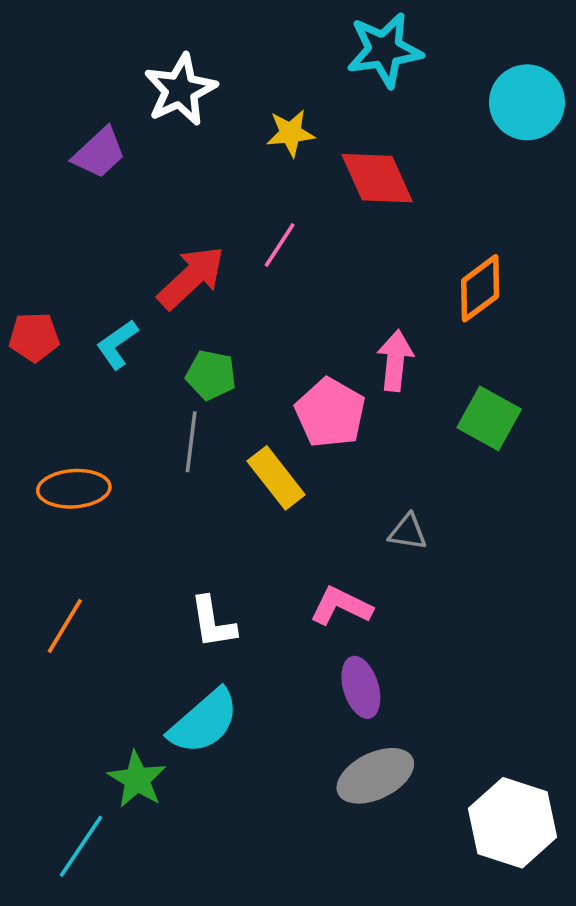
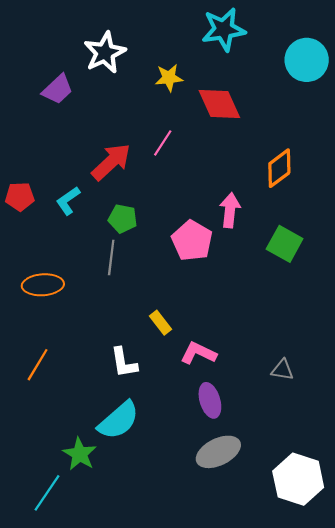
yellow rectangle: (276, 478) -> (161, 323), moved, size x0.7
gray triangle: (408, 532) -> (282, 370), moved

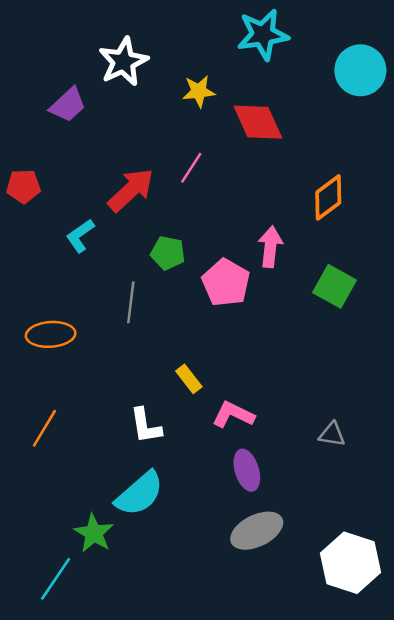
red pentagon: (20, 197) -> (23, 186), moved
green pentagon: (123, 219) -> (168, 253), moved

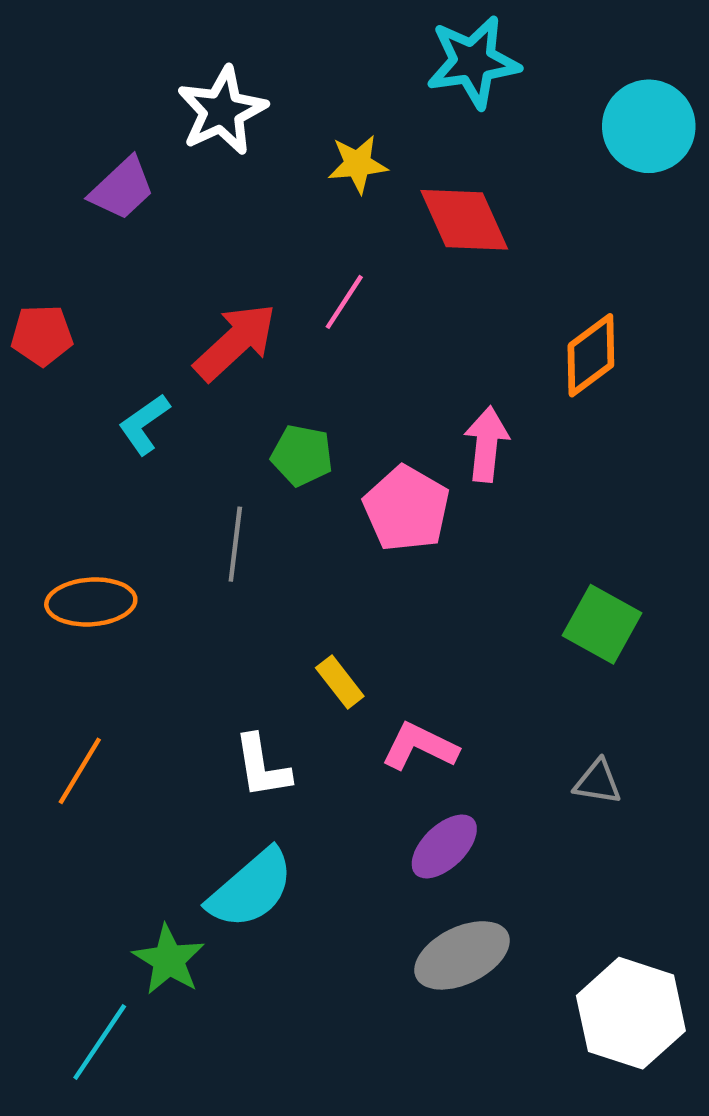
green square: (334, 286) -> (602, 624), moved
purple ellipse: (247, 470) -> (444, 846), turned 63

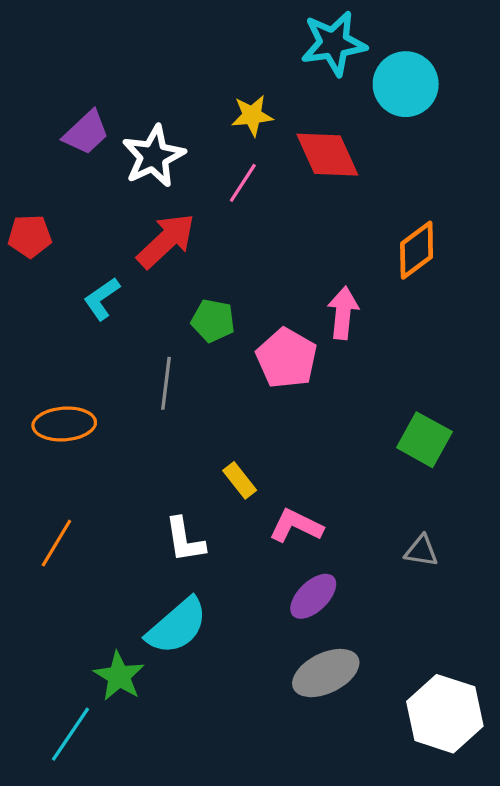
white star: (222, 111) -> (153, 156), moved
cyan circle: (649, 126) -> (406, 84), moved
pink line: (344, 302) -> (243, 183), moved

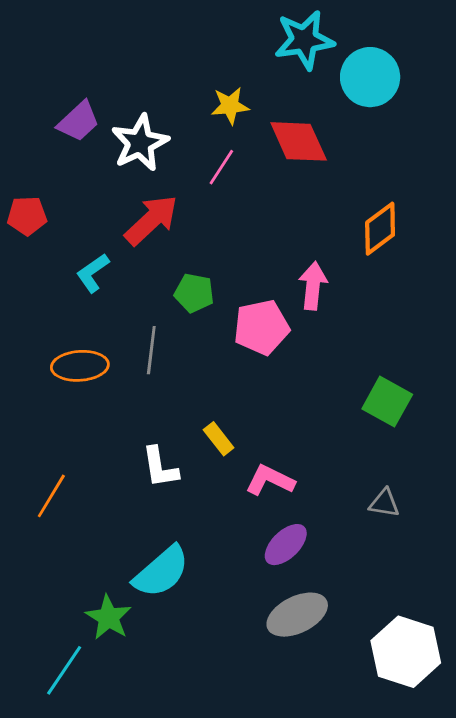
pink pentagon: (287, 358) -> (261, 327), turned 30
orange ellipse: (64, 424) -> (80, 366), moved
white L-shape: (185, 540) -> (160, 467), moved

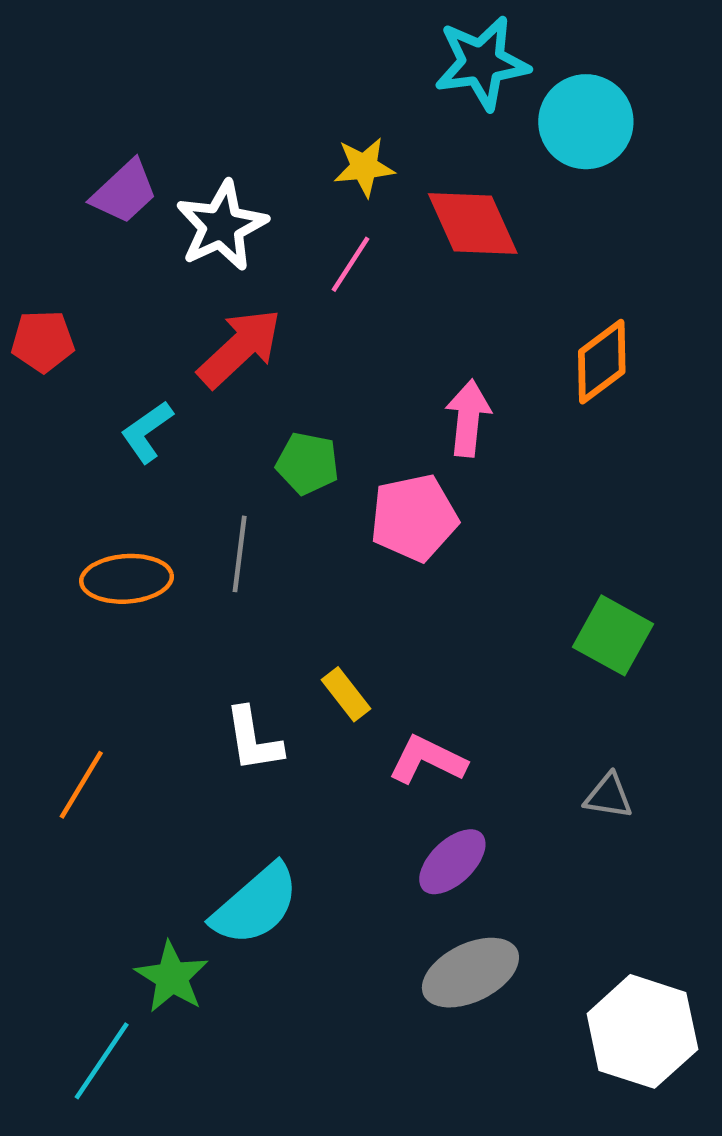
pink arrow: (313, 286) -> (468, 418), moved

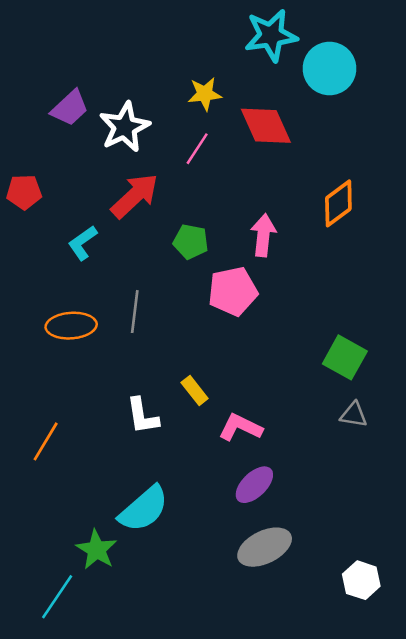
green pentagon: (308, 463) -> (191, 242), moved
gray triangle: (609, 796) -> (354, 415), moved
white hexagon: (642, 1031) -> (361, 580), size x0.6

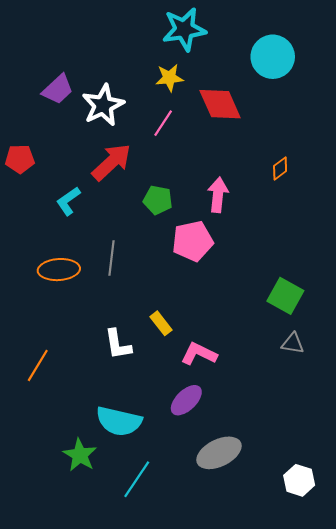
cyan star: (271, 35) -> (184, 29), moved
orange diamond: (338, 203) -> (280, 168), size x0.6
purple ellipse: (254, 485) -> (186, 400), moved
cyan semicircle: (144, 509) -> (119, 421), turned 54
cyan line: (57, 597) -> (137, 479), moved

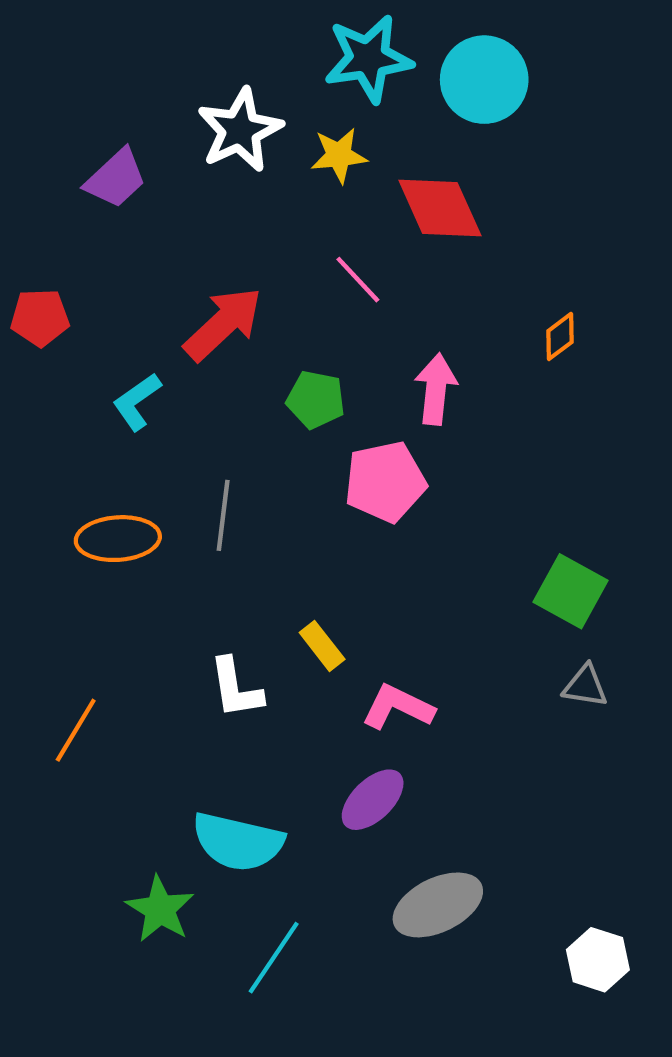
cyan circle: (273, 57) -> (484, 80), moved
white star: (103, 105) -> (240, 130), moved
pink line: (163, 123) -> (358, 280), moved, turned -76

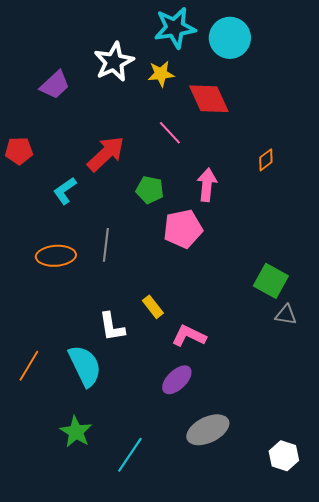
gray triangle: (585, 686) -> (286, 315), moved
orange line: (76, 730) -> (29, 366), moved
cyan semicircle: (238, 842) -> (85, 366), moved, turned -129

